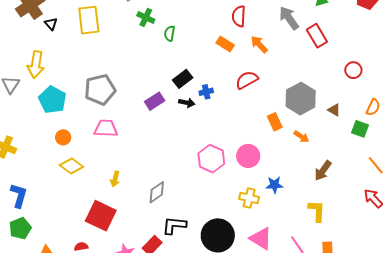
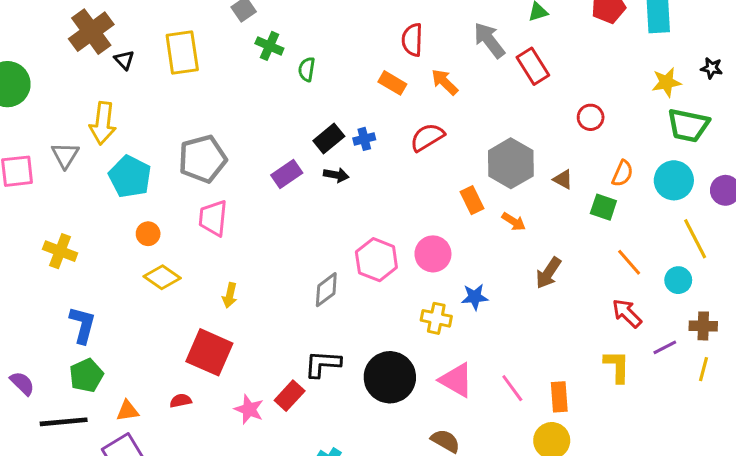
blue cross: (206, 92) -> (364, 139), moved
pink trapezoid: (106, 128) -> (213, 218), turned -85
gray diamond: (157, 192) -> (326, 290), moved
yellow L-shape: (317, 211) -> (617, 366), moved

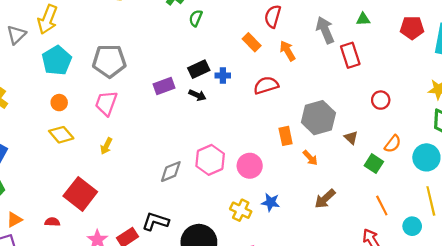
yellow arrow: (230, 295) -> (106, 146), moved
orange triangle: (128, 411) -> (14, 220), turned -35

